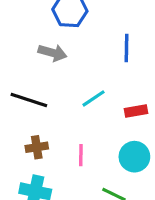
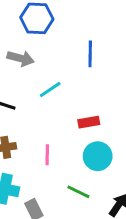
cyan line: (93, 98) -> (50, 90), moved
red rectangle: (136, 111) -> (89, 122), moved

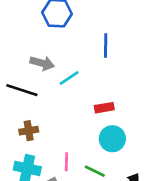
gray arrow: (21, 58) -> (42, 63), moved
pink line: (47, 155) -> (66, 162), moved

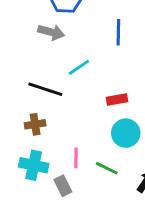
gray arrow: (42, 63) -> (51, 32), moved
black line: (22, 90) -> (45, 89), moved

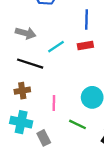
gray arrow: (51, 32) -> (26, 33), moved
red rectangle: (117, 99) -> (85, 46), moved
pink line: (76, 158) -> (54, 103), moved

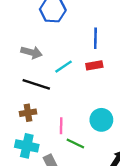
green line: (78, 124) -> (75, 144), moved

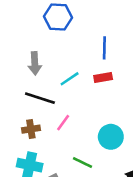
gray arrow: (32, 52) -> (35, 63), turned 72
pink line: (61, 126) -> (63, 123), moved, turned 35

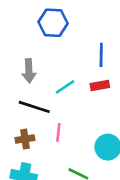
pink line: (63, 123) -> (58, 132), turned -30

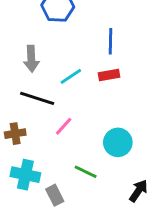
pink line: (58, 132) -> (64, 126), turned 36
brown cross: (25, 139) -> (15, 134), moved

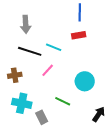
cyan line: (71, 76) -> (54, 47), moved, turned 56

